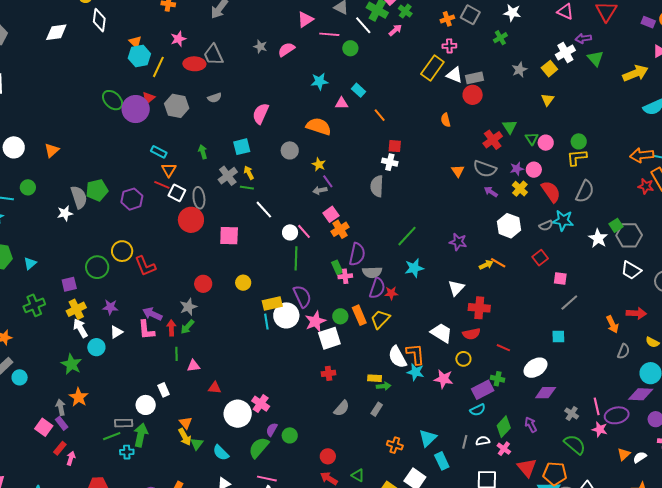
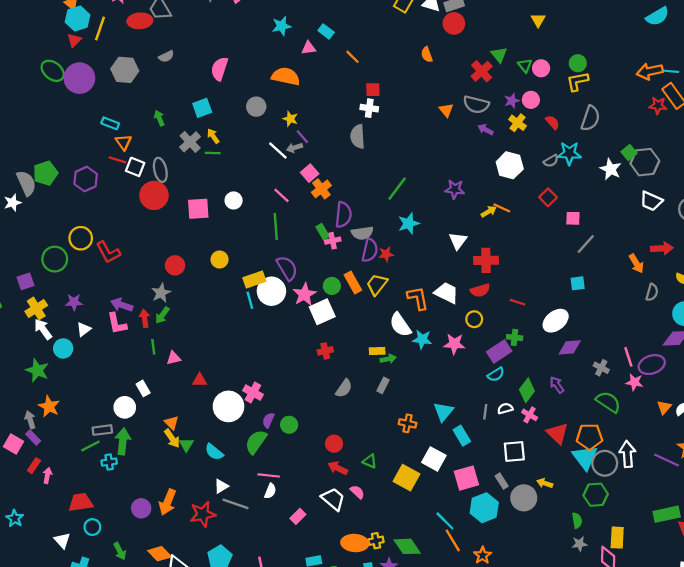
red triangle: (149, 98) -> (74, 40), moved
red semicircle: (551, 192) -> (552, 122), size x0.6
white line: (264, 210) -> (278, 151), moved
white circle: (290, 232) -> (234, 200), moved
orange L-shape: (415, 354) -> (418, 298), moved

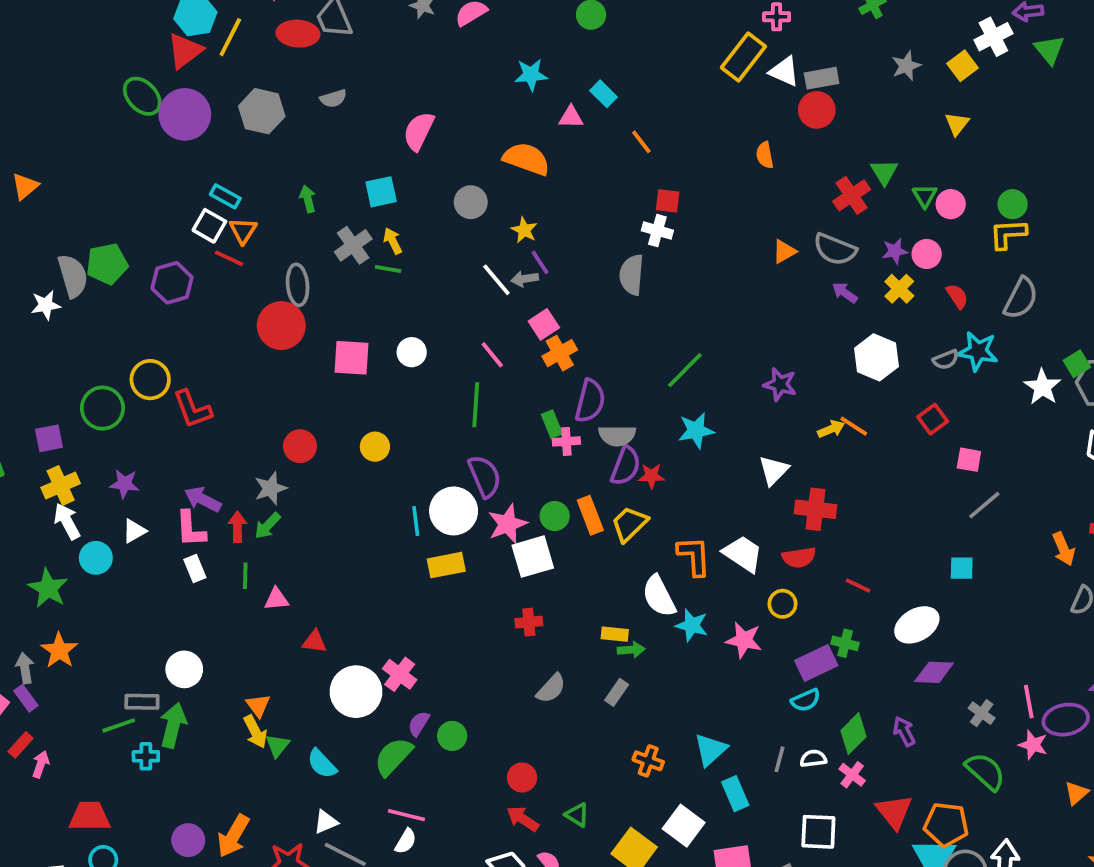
red triangle: (74, 40) -> (185, 51), size x1.5
orange triangle: (446, 110) -> (784, 251), turned 32
white square: (135, 167) -> (209, 226), moved
yellow rectangle: (254, 279) -> (446, 565), moved
white rectangle: (143, 388) -> (195, 568), moved

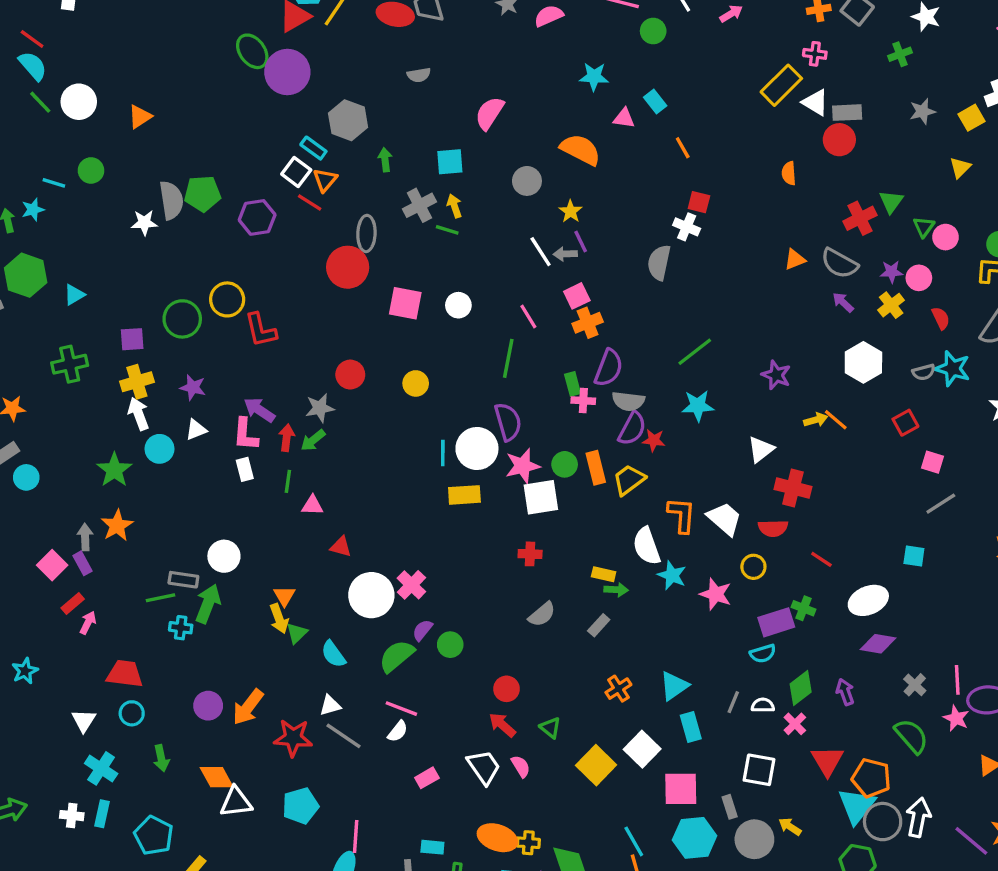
gray hexagon: (262, 111) -> (348, 120), moved
orange cross: (648, 761) -> (618, 689), turned 30

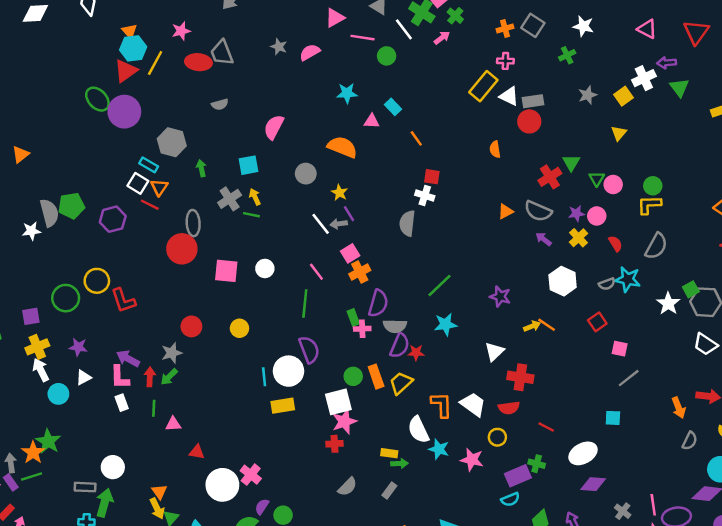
pink star: (523, 466) -> (344, 422), moved
green star: (114, 470) -> (48, 441), moved
green line: (160, 598) -> (32, 476), moved

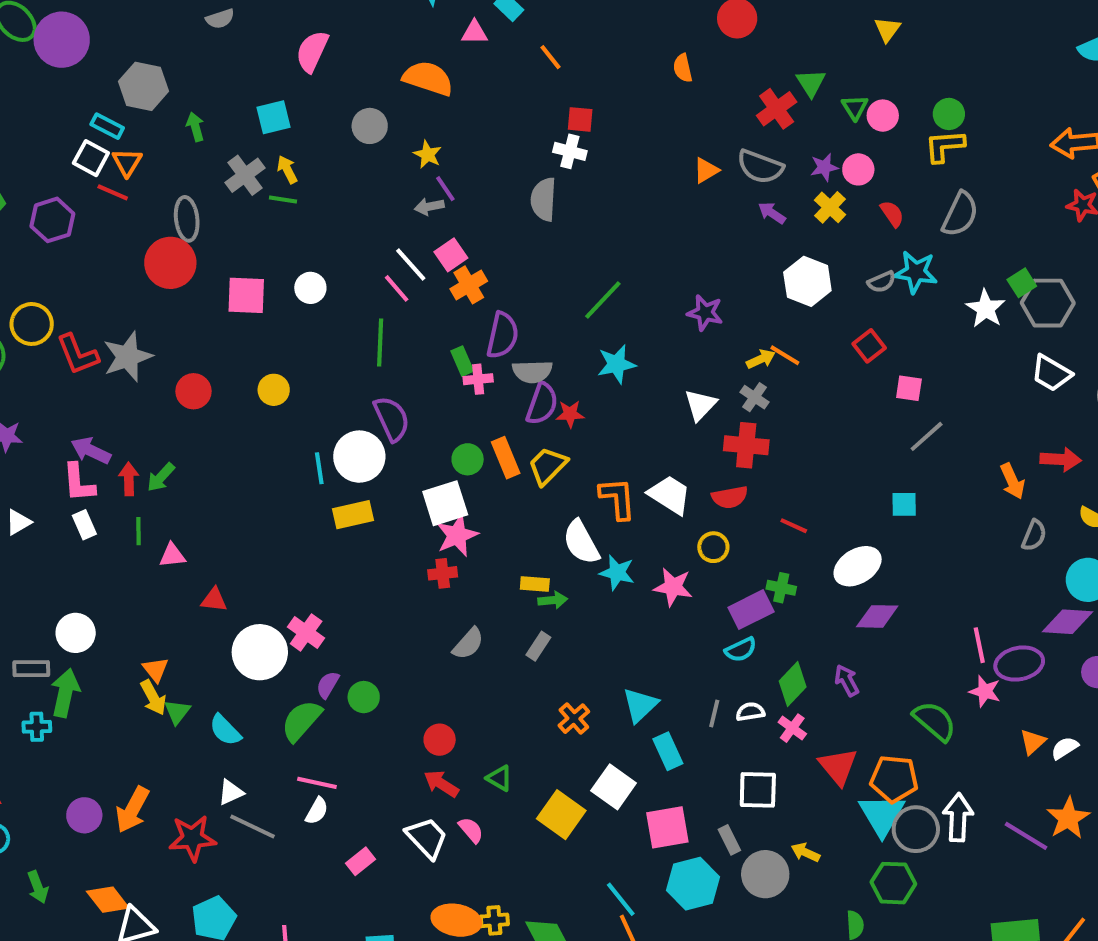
white line: (321, 224) -> (411, 265), moved
gray star: (172, 353) -> (128, 357), moved, size x1.4
white triangle: (84, 377) -> (18, 522), moved
gray cross: (623, 511) -> (755, 397), moved

